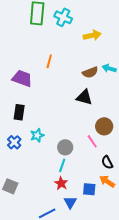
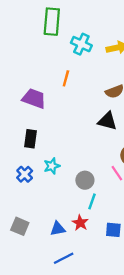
cyan cross: (63, 17) -> (81, 44), moved
cyan line: (62, 165) -> (92, 201), moved
blue triangle: (70, 202) -> (58, 229), moved, turned 48

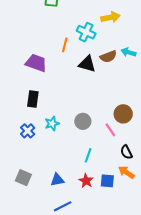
cyan cross: (81, 44) -> (86, 32), moved
black triangle: (107, 121) -> (87, 64), moved
gray circle: (85, 180) -> (83, 121), moved
red star: (80, 223) -> (86, 181), moved

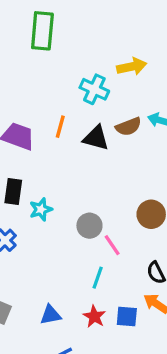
orange line: (65, 45) -> (60, 127), moved
cyan star: (52, 123) -> (41, 209), moved
pink line: (110, 130) -> (112, 245), moved

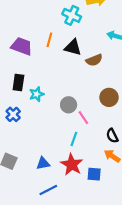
brown semicircle: (128, 127) -> (94, 60), moved
red star: (94, 317) -> (72, 164), size x1.5
blue square: (127, 317) -> (94, 174), moved

